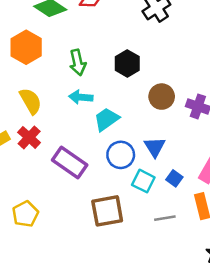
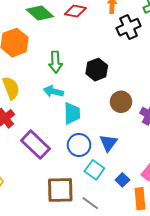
cyan trapezoid: (107, 119) -> (72, 113), turned 115
blue square: (174, 178) -> (122, 180), moved
gray line: (165, 218) -> (90, 203), moved, turned 36

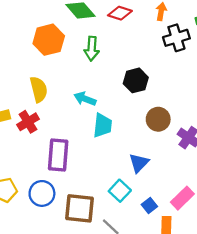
green arrow: (55, 62) -> (92, 49), moved
purple rectangle: (35, 145) -> (58, 155), turned 44
blue circle: (79, 145) -> (42, 193), moved

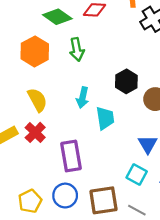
black hexagon: (136, 80) -> (126, 81), moved
cyan arrow: (85, 99) -> (83, 98), turned -84

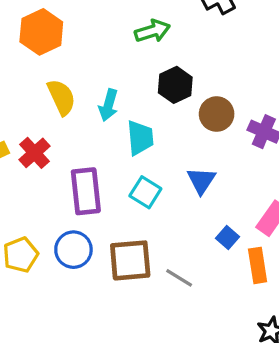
green arrow: (77, 49) -> (152, 31), moved, turned -100
yellow semicircle: (37, 100) -> (61, 97), moved
cyan square: (137, 174) -> (145, 192), moved

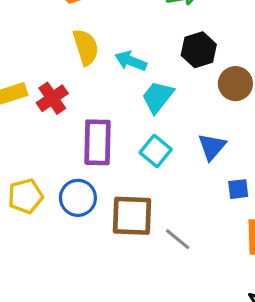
cyan arrow: (108, 105) -> (131, 61), turned 88
cyan trapezoid: (140, 138) -> (158, 97), turned -144
blue square: (228, 238) -> (238, 189), moved, turned 35

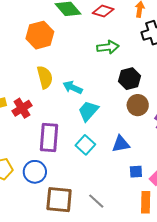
black hexagon: (199, 50) -> (129, 79), moved
blue triangle: (212, 147) -> (121, 144), turned 36
brown square: (132, 216) -> (59, 200), moved

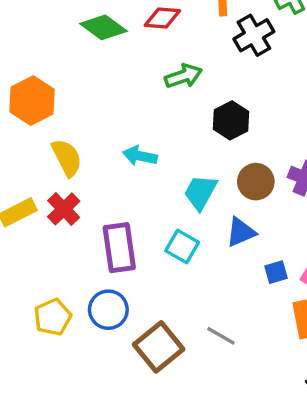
orange hexagon: (40, 35) -> (32, 101), moved
yellow semicircle: (45, 77) -> (67, 158), moved
brown circle: (138, 105) -> (256, 182), moved
cyan trapezoid: (88, 111) -> (200, 192), moved
brown square: (59, 200) -> (159, 347), turned -32

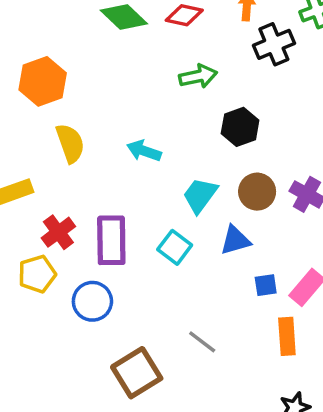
red cross: (64, 209) -> (58, 232), moved
yellow pentagon: (53, 317) -> (37, 274), moved
brown square: (159, 347) -> (137, 373), moved

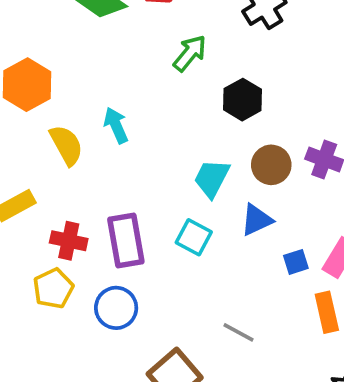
green arrow: (198, 76) -> (190, 53), turned -30
cyan arrow: (144, 151) -> (116, 125), moved, turned 56
red cross: (58, 232) -> (69, 241), turned -32

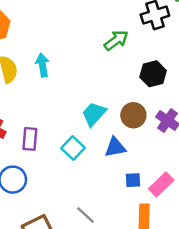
green arrow: (190, 53) -> (116, 40), moved
black hexagon: (242, 100) -> (153, 74), moved
purple rectangle: (126, 240) -> (30, 139), size x0.7

